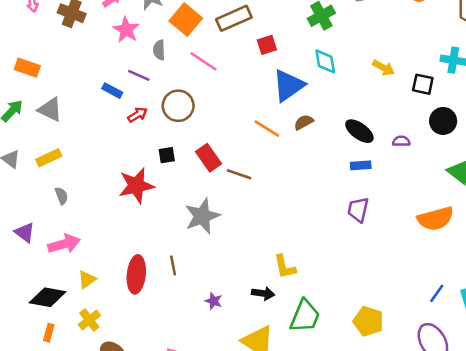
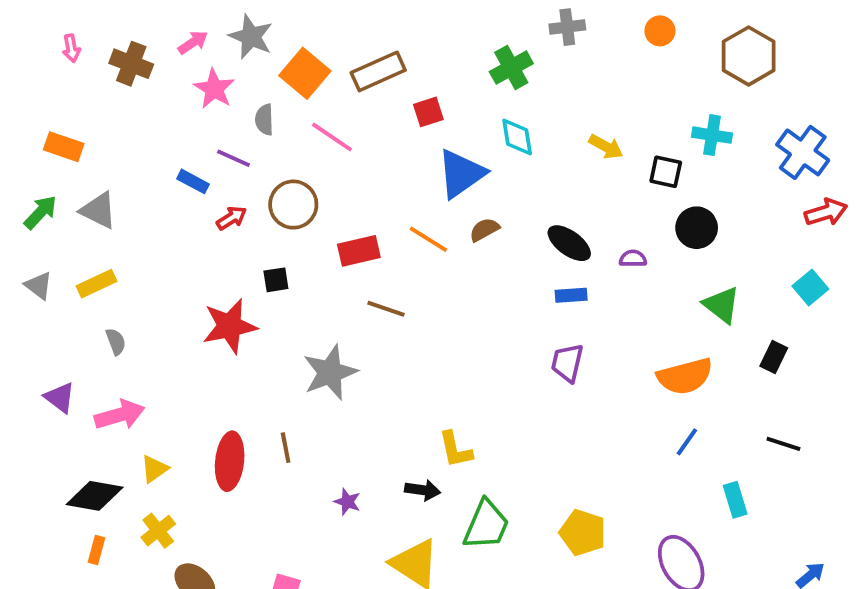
red rectangle: (209, 158) -> (359, 251), moved, turned -68
blue line: (437, 293) -> (687, 442), moved

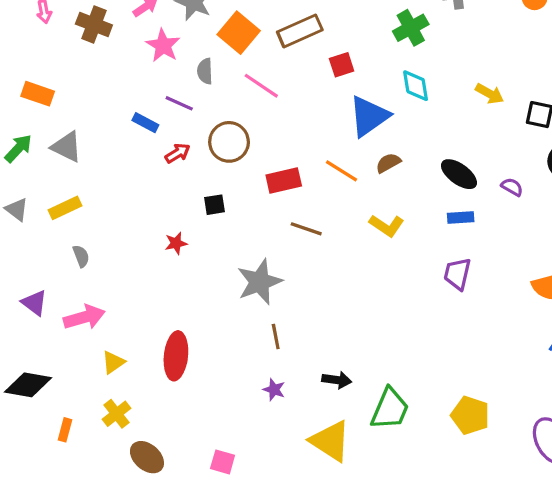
purple semicircle: (633, 259) -> (512, 187), turned 30
red star: (230, 326) -> (176, 243), size x0.5
brown line: (286, 448) -> (276, 337), moved
yellow L-shape: (455, 450) -> (387, 226), moved, turned -44
black diamond: (95, 496) -> (28, 385), moved

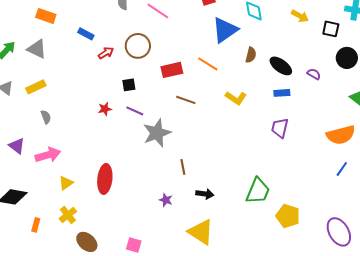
orange rectangle: (38, 94) -> (46, 16), moved
purple line: (179, 103) -> (135, 111), moved
brown semicircle: (388, 163) -> (251, 55), moved, turned 133
brown line: (276, 337) -> (183, 167), moved
green trapezoid: (390, 409) -> (258, 191), moved

